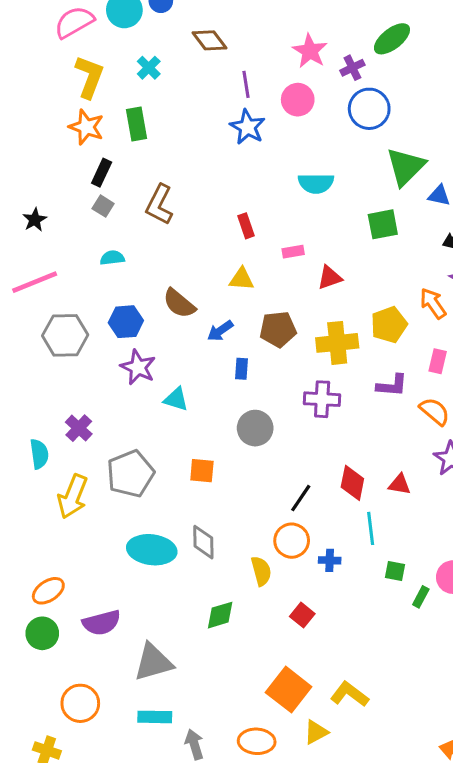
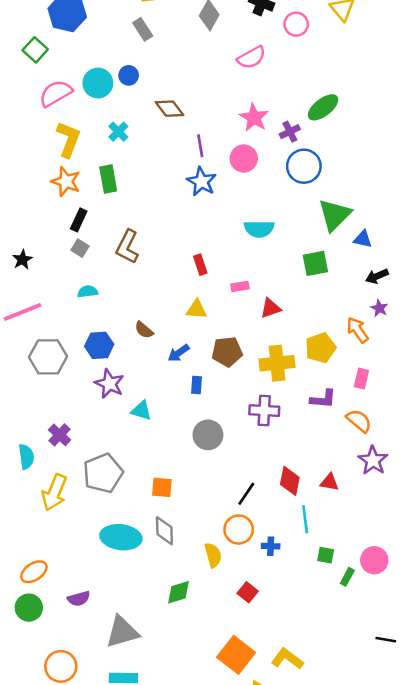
brown semicircle: (179, 303) -> (144, 330), size x0.7
orange square: (202, 471) -> (162, 487), moved
purple semicircle: (102, 623) -> (79, 599), size x0.7

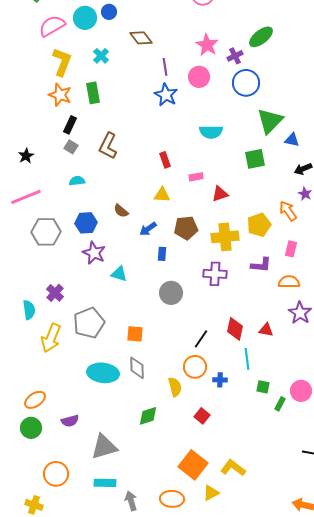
orange semicircle: (359, 421) -> (289, 282), turned -40

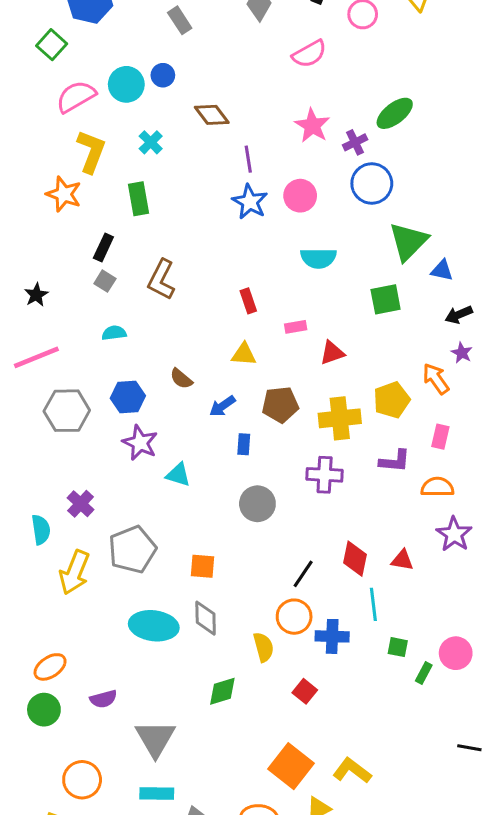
pink circle: (199, 77) -> (300, 196), moved
orange star: (60, 95) -> (64, 194), moved
blue cross: (220, 380) -> (332, 636), size x1.5
gray triangle: (104, 447) -> (155, 739), turned -44

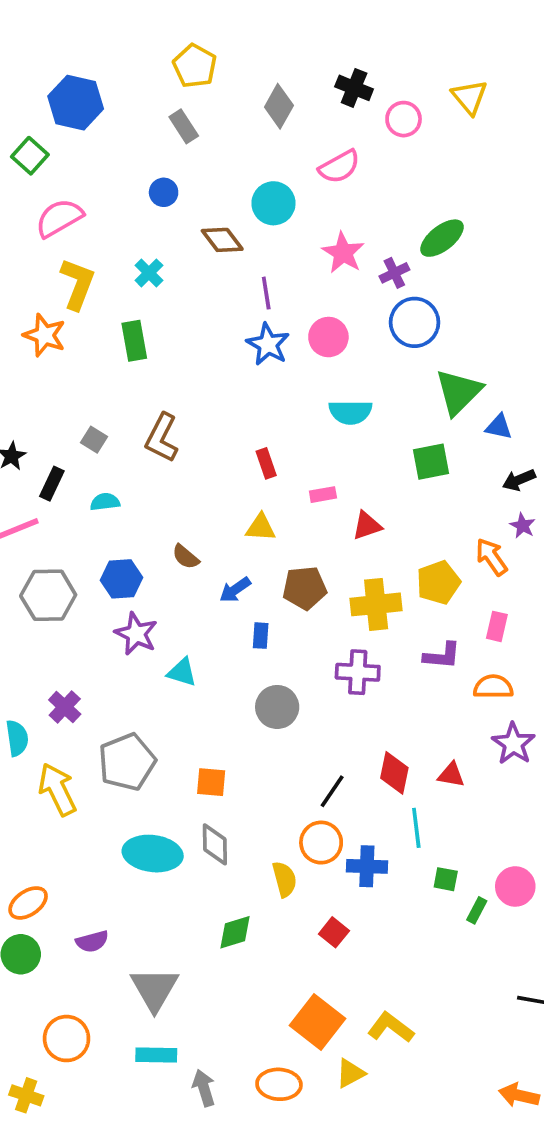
cyan circle: (126, 84) -> (273, 203), moved
black rectangle: (103, 248) -> (52, 484), moved
yellow arrow: (74, 572) -> (57, 789), turned 132

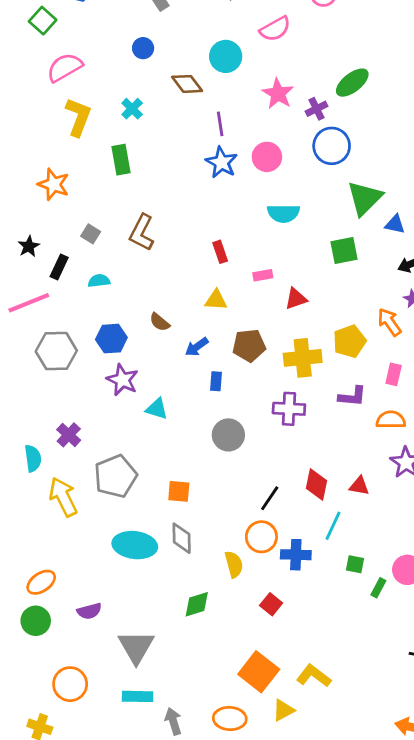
orange star: (45, 335) -> (54, 184), moved
cyan line: (416, 828) -> (333, 526), turned 32

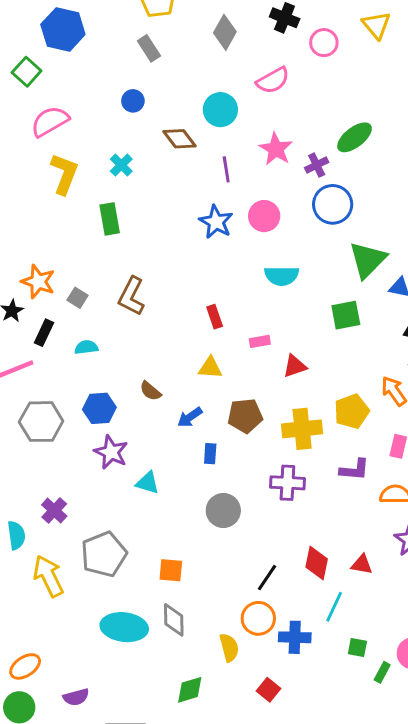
purple line: (220, 124) -> (226, 169), moved
orange star: (54, 184) -> (38, 282), moved

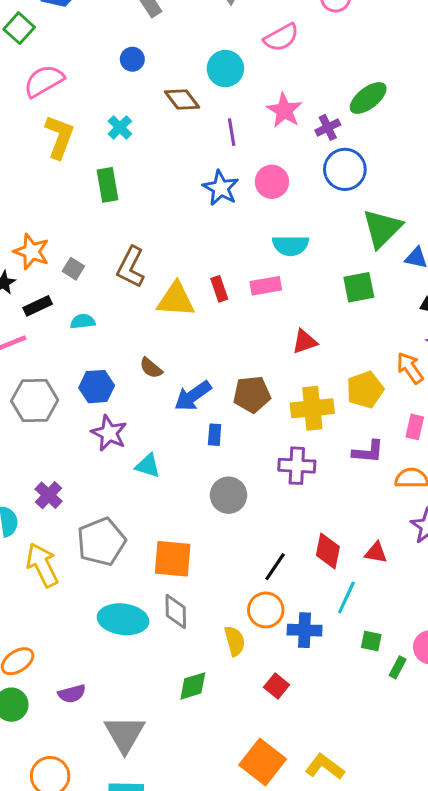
black rectangle: (44, 333) -> (38, 306), turned 40
pink rectangle: (260, 341) -> (266, 286), moved, size x1.4
yellow triangle: (210, 368) -> (176, 300), moved, size x1.5
blue arrow: (190, 417) -> (193, 396), size x1.4
orange square: (171, 570) -> (173, 559), size x1.5

